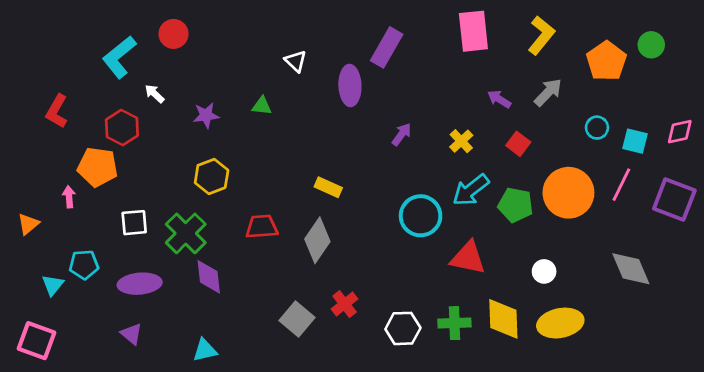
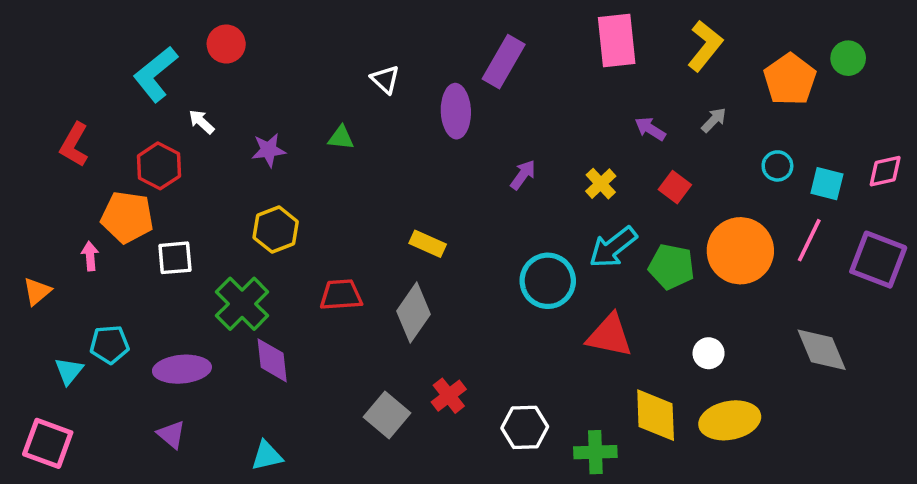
gray arrow: (548, 92) -> (714, 120), size x0.7
white square: (134, 223) -> (175, 258), moved
green cross: (454, 323) -> (595, 452), moved

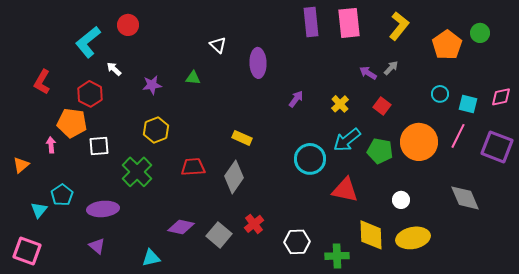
purple rectangle: (504, 62) -> (311, 22), moved, turned -36
gray arrow: (714, 120) -> (391, 68), moved
cyan pentagon: (110, 344) -> (62, 195), turned -30
purple diamond: (272, 360) -> (181, 227), moved, turned -72

